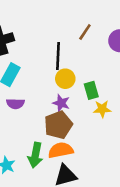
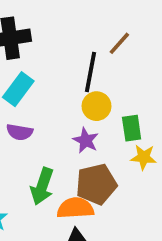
brown line: (85, 32) -> (119, 43), moved
brown pentagon: (58, 125) -> (96, 184), moved
green arrow: (35, 155) -> (42, 186), moved

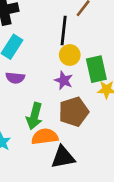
green rectangle: (132, 128) -> (96, 69), size x1.4
orange semicircle: (75, 208) -> (45, 137), moved

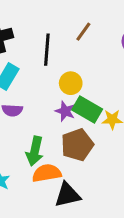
black line: (64, 31) -> (47, 50), moved
green rectangle: (96, 69) -> (87, 109), moved, turned -45

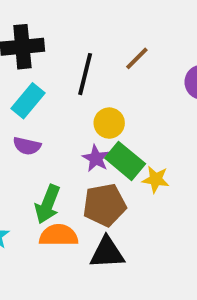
black triangle: (67, 195) -> (107, 253), moved

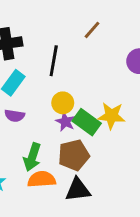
brown line: (137, 58) -> (92, 30), moved
yellow circle: (109, 123) -> (63, 103), moved
yellow star: (156, 179) -> (111, 116), moved, size x1.4

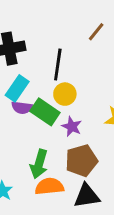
yellow circle: (63, 103) -> (65, 94), moved
purple semicircle: (15, 116) -> (22, 108), moved
green rectangle: (87, 122) -> (45, 112), moved

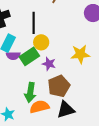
green rectangle: (45, 112) -> (29, 56), turned -60

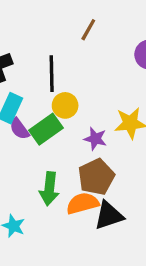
purple semicircle: (13, 56) -> (19, 129), turned 56
purple star: (49, 64) -> (95, 139), moved
orange semicircle: (39, 107) -> (83, 203), moved

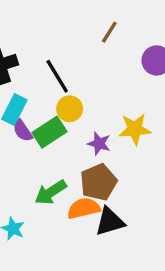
brown line: (88, 30) -> (109, 32), moved
black line: (52, 74) -> (57, 76), turned -32
green arrow: (49, 189) -> (51, 192), turned 48

